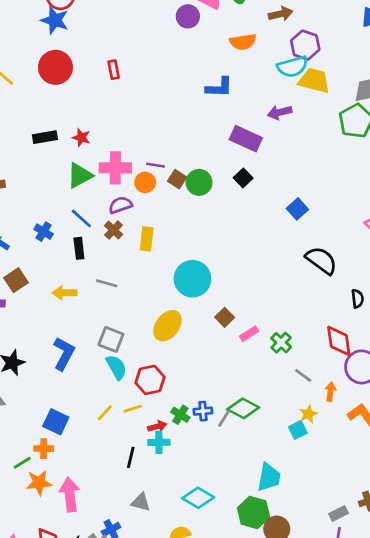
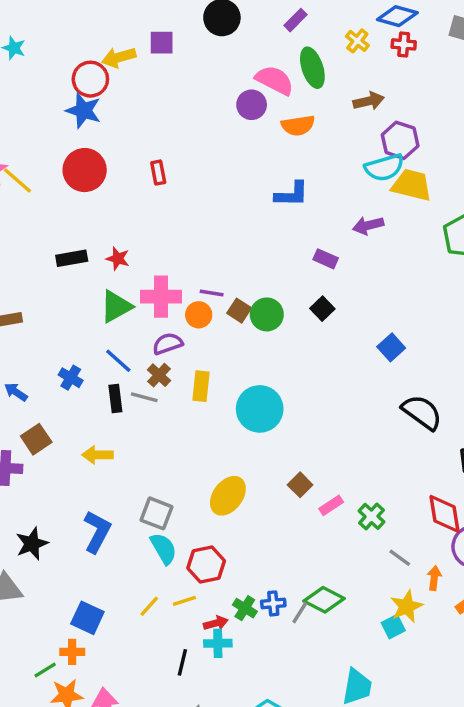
orange semicircle: (243, 42) -> (298, 125), moved
purple rectangle: (246, 139) -> (326, 259), size x0.6
cyan circle: (192, 279) -> (260, 409), moved
gray line: (107, 283) -> (144, 397), moved
yellow star: (308, 414) -> (407, 606), size x1.4

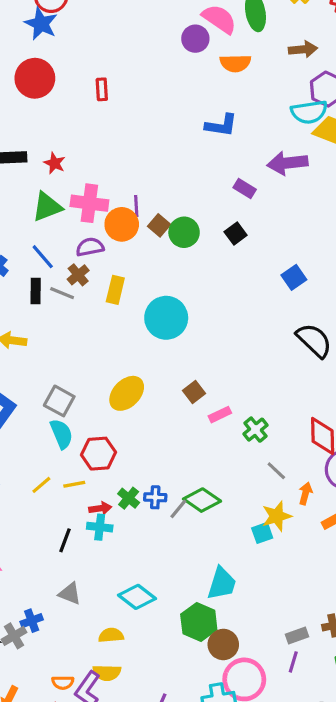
purple arrow: (368, 225) -> (287, 163), size x1.4
purple line: (212, 293) -> (136, 206), turned 70
orange circle: (199, 315) -> (122, 224), size x1.4

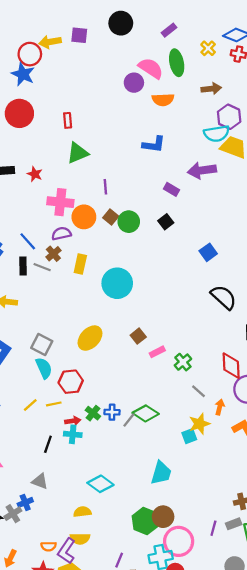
purple line: (136, 206) -> (105, 187), moved
green triangle: (47, 207) -> (78, 153), moved
gray triangle: (70, 594) -> (40, 481), moved
green hexagon: (199, 622) -> (145, 521), moved
gray rectangle: (297, 635) -> (234, 524), moved

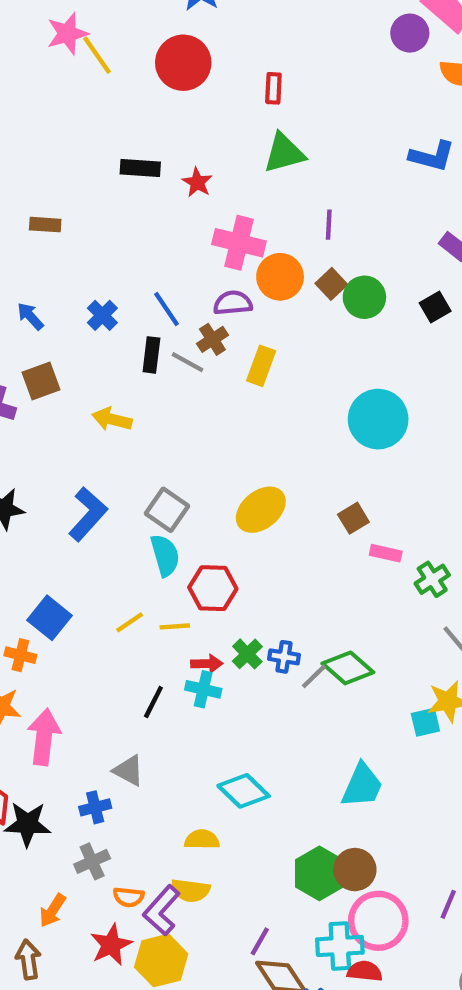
cyan circle: (117, 283) -> (378, 419), moved
pink rectangle: (157, 352) -> (386, 553), turned 32
gray cross: (13, 514) -> (92, 861), moved

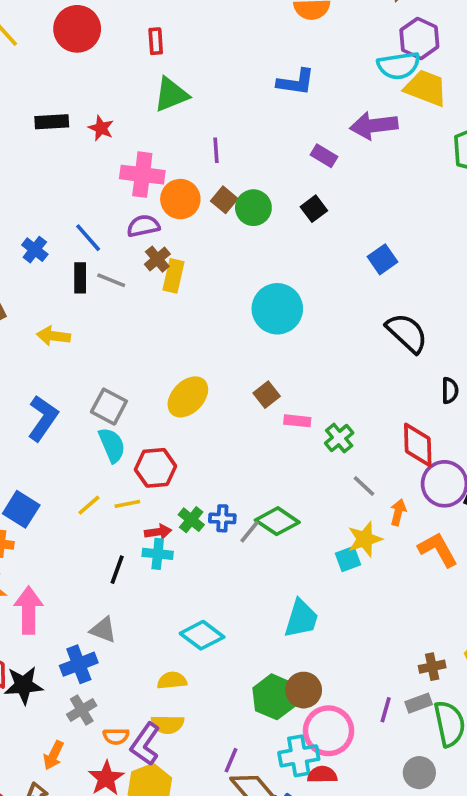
brown cross: (212, 339) -> (157, 259), moved
blue cross: (95, 807) -> (79, 664), size x1.4

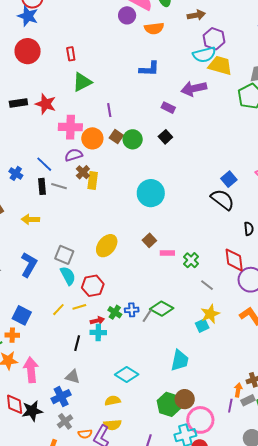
red star: (101, 128) -> (46, 104), size x1.5
blue square: (383, 259) -> (229, 179), moved
orange arrow: (398, 512) -> (238, 390), moved

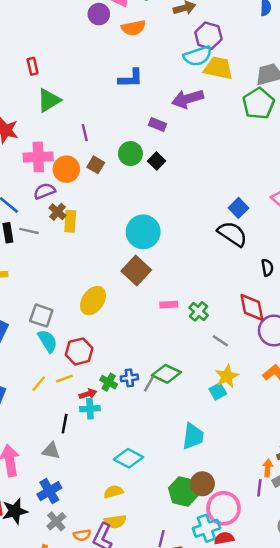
green circle: (133, 139) -> (130, 154), moved
brown square: (149, 240) -> (136, 270), moved, size x1.6
gray triangle: (73, 377) -> (51, 451), moved

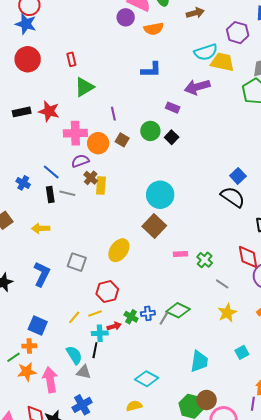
purple hexagon: (208, 36) -> (238, 33), moved
cyan semicircle: (48, 341) -> (74, 355), moved
cyan square: (218, 391) -> (242, 352), moved
cyan cross: (90, 409) -> (100, 333), moved

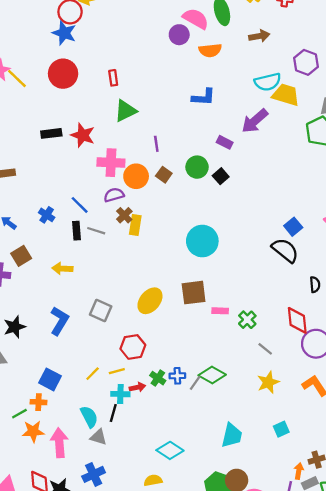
purple arrow: (197, 87) -> (255, 121), turned -30
brown square: (154, 226) -> (194, 293), moved, turned 35

